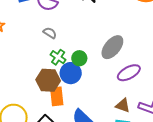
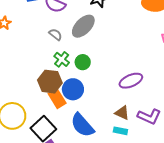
gray ellipse: (112, 47) -> (83, 26), moved
blue circle: (71, 73) -> (73, 89), moved
orange rectangle: (57, 96) -> (57, 98), turned -30

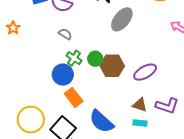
gray ellipse: (83, 26) -> (122, 19), moved
brown hexagon: (50, 82) -> (112, 66), moved
blue circle: (73, 89) -> (63, 75), moved

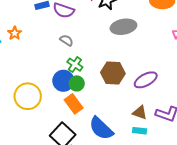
gray ellipse: (122, 19) -> (123, 27), turned 40
green circle: (95, 59) -> (77, 83), moved
yellow circle: (31, 119) -> (28, 96), moved

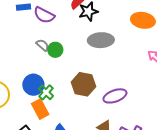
green cross: (75, 65) -> (46, 92), moved
green circle: (77, 83) -> (55, 50), moved

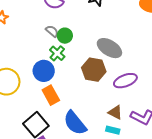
gray ellipse: (101, 40) -> (109, 48), moved, turned 35
green cross: (46, 92) -> (57, 53), moved

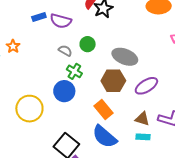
green circle: (65, 36) -> (88, 44), moved
orange rectangle: (51, 95) -> (103, 109), moved

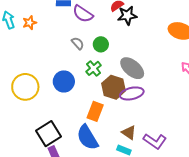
green cross: (74, 71) -> (94, 68), moved
purple ellipse: (146, 86) -> (132, 93), moved
orange rectangle: (103, 109) -> (95, 111), turned 42

